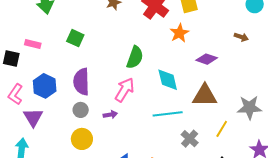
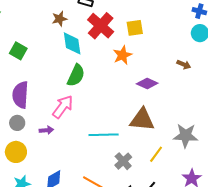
cyan diamond: (168, 80) -> (72, 43), moved

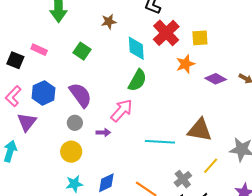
brown star: (59, 19) -> (109, 22), moved
purple diamond: (147, 84) -> (216, 79), moved
purple semicircle: (20, 95) -> (80, 95), turned 136
gray cross: (123, 161) -> (183, 179), moved

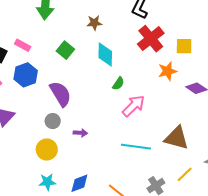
cyan diamond: (136, 48) -> (105, 55), moved
green semicircle: (137, 80) -> (118, 84), size x0.6
blue hexagon: (44, 93) -> (26, 75), moved
pink arrow: (122, 110) -> (133, 106), moved

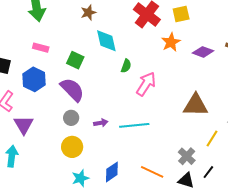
pink rectangle: (23, 45) -> (41, 48), moved
green square: (65, 50) -> (75, 60), moved
cyan line: (136, 147) -> (134, 125), moved

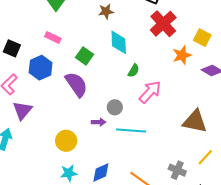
yellow square: (181, 14) -> (202, 38), moved, turned 30
gray circle: (71, 118) -> (115, 107), moved
gray cross: (187, 156) -> (177, 170), turned -30

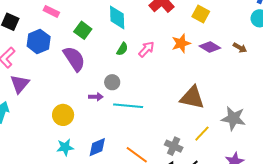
orange star: (182, 55) -> (181, 43), moved
green semicircle: (134, 71) -> (122, 49), moved
pink arrow: (150, 92) -> (146, 49), moved, size x0.7

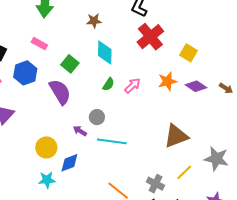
purple arrow: (96, 97) -> (80, 131), turned -152
brown triangle: (192, 98) -> (176, 136), turned -36
blue diamond: (97, 147) -> (69, 163), moved

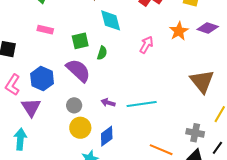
green square: (70, 64) -> (80, 41), turned -36
blue hexagon: (25, 73) -> (42, 79), moved
green semicircle: (108, 84) -> (102, 53), moved
gray circle: (97, 117) -> (74, 105), moved
brown triangle: (176, 136) -> (202, 81), turned -32

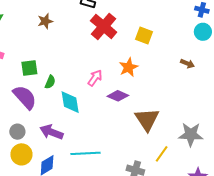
cyan diamond: (111, 20) -> (70, 102), moved
purple diamond: (208, 28) -> (118, 96), moved
purple arrow: (108, 103) -> (51, 132), size x1.6
cyan line: (142, 104) -> (86, 153), moved

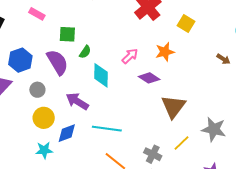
gray circle: (17, 132) -> (37, 90), moved

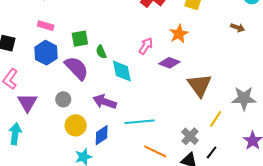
green semicircle: (85, 52) -> (101, 52), turned 136
blue hexagon: (20, 60) -> (46, 53), moved
gray cross: (153, 154) -> (190, 136), turned 30

